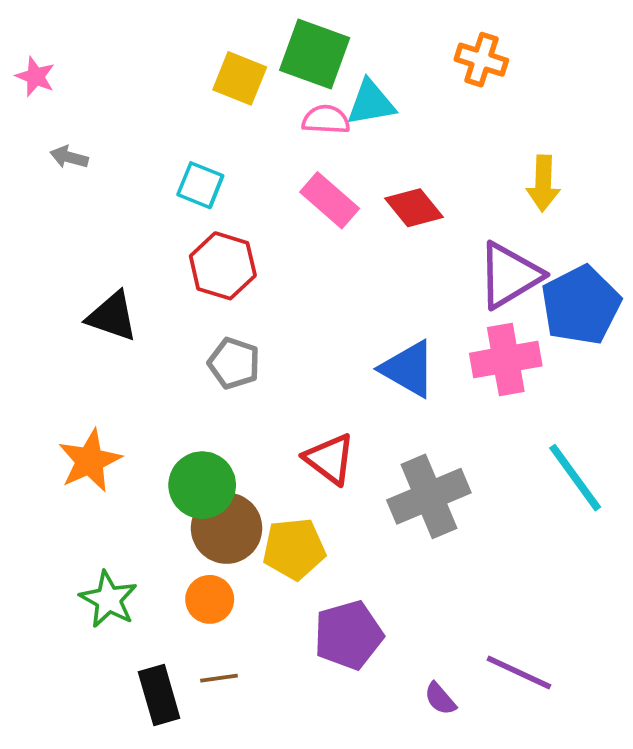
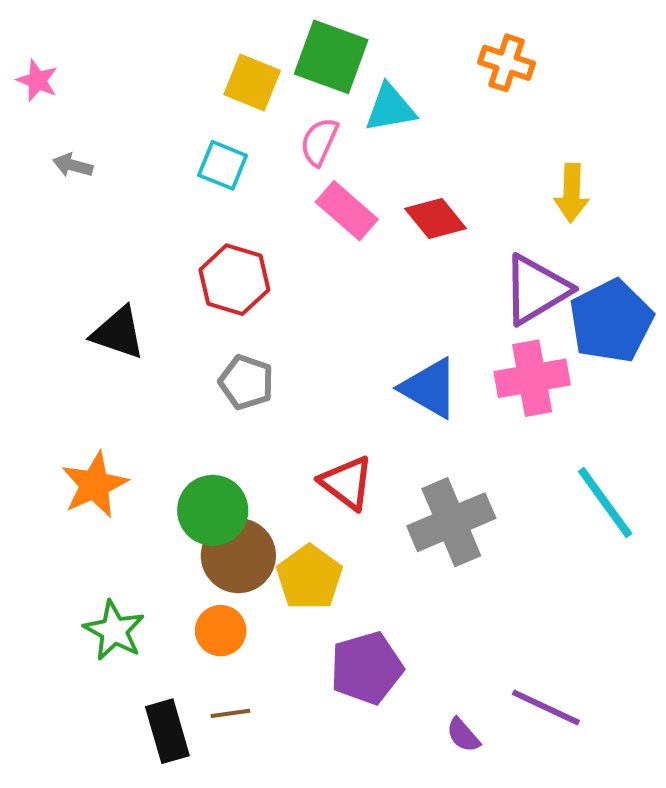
pink semicircle: (326, 120) -> (319, 142), moved, turned -69
cyan square: (200, 185) -> (223, 165), moved
yellow pentagon: (294, 549) -> (309, 577), turned -30

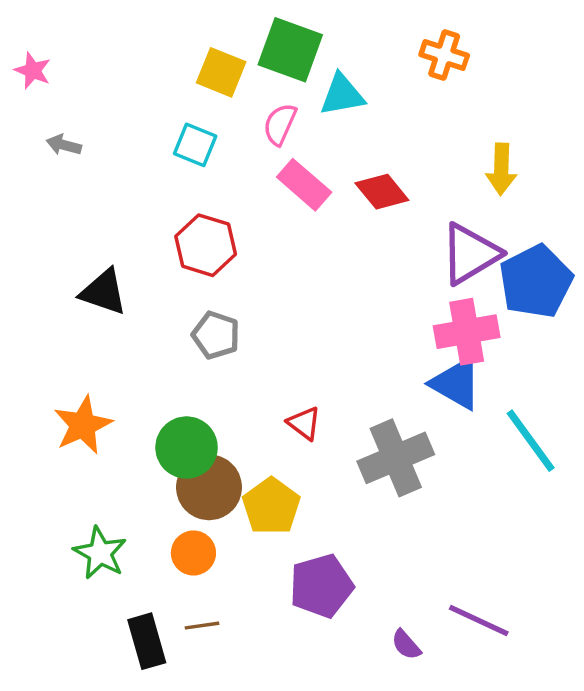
blue triangle: (430, 388) -> (456, 384), moved
red triangle: (347, 483) -> (304, 423), size x0.7

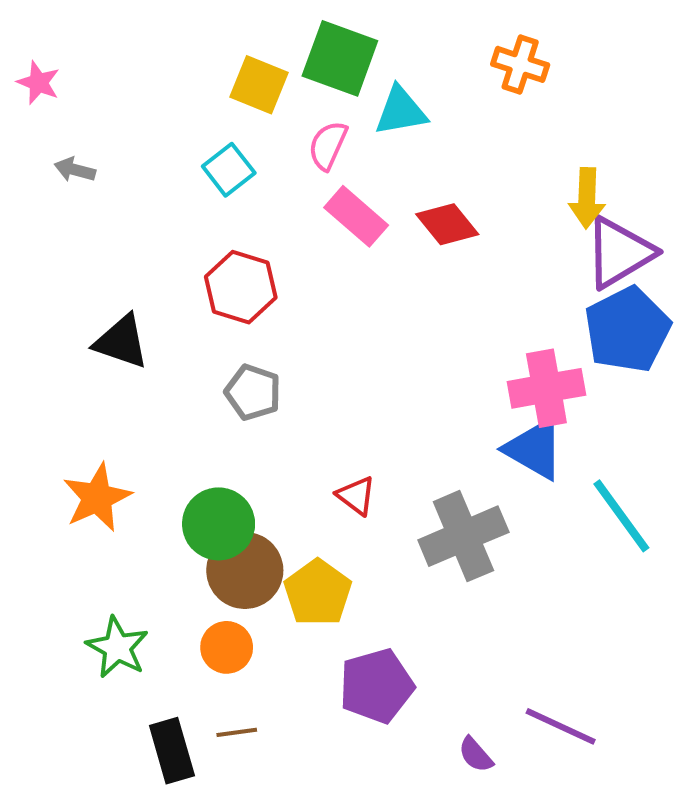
cyan square: (195, 145) -> (229, 170), turned 30
purple triangle: (470, 254) -> (619, 253), moved

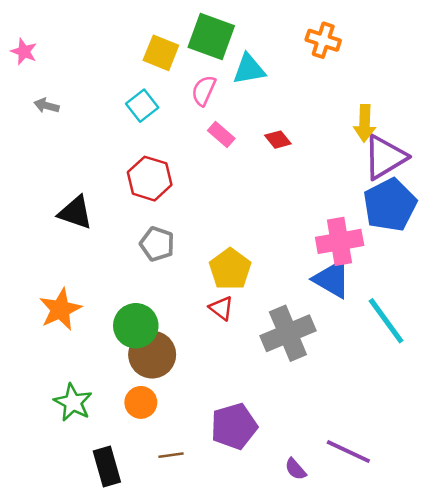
pink rectangle: (356, 216) -> (221, 135), size x0.7
red diamond: (447, 224) -> (278, 140), size x0.7
yellow pentagon: (318, 593) -> (230, 269), moved
brown line: (237, 732) -> (171, 455), moved

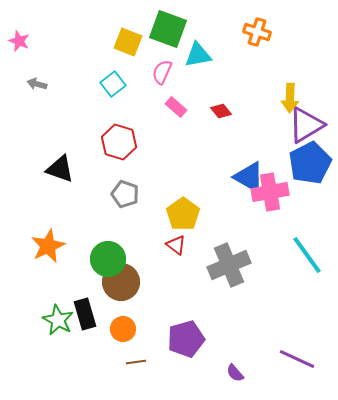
blue triangle: (332, 279) -> (249, 177), moved
orange circle: (141, 402) -> (123, 329), moved
purple line: (348, 451) -> (297, 359), moved
black rectangle: (107, 467) -> (85, 314), moved

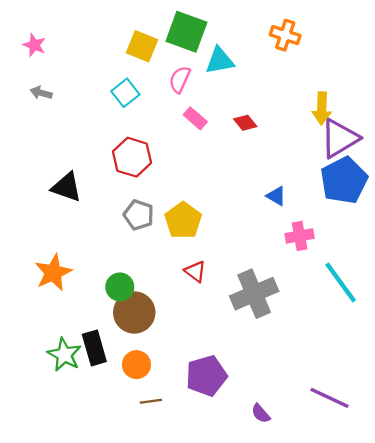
pink star: (19, 41) -> (34, 45), moved
blue triangle: (249, 177) -> (276, 196), size x0.6
pink cross: (270, 192) -> (300, 236), moved, size x0.7
yellow pentagon: (183, 214) -> (183, 220), moved
green circle: (108, 259) -> (120, 287), size x0.7

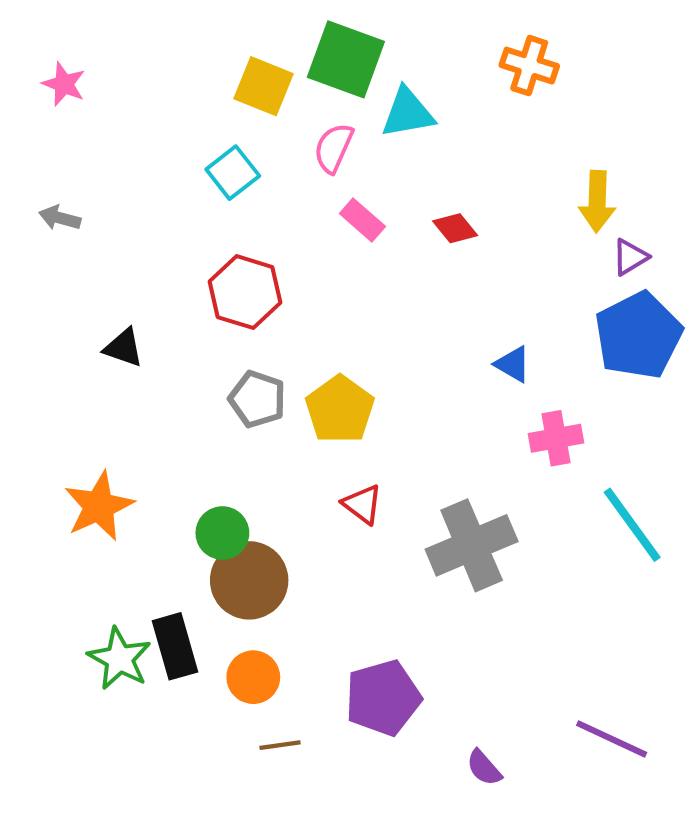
gray arrow: (41, 93) -> (60, 218), moved
purple triangle: (340, 138) -> (630, 257), size x0.5
black triangle: (67, 187) -> (124, 348), size x0.7

